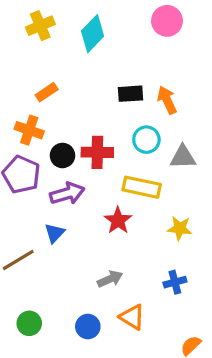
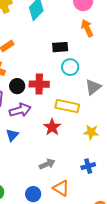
orange arrow: (167, 100) -> (87, 28), moved
cyan circle: (146, 140) -> (70, 67), moved
gray triangle: (183, 157) -> (93, 87), turned -36

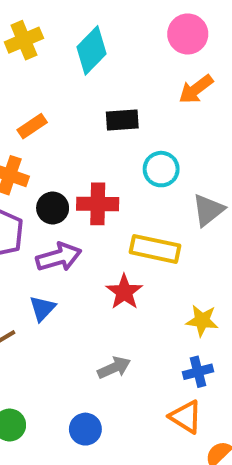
orange arrow: (87, 28) -> (196, 89), turned -102
black rectangle: (60, 47) -> (122, 120), moved
yellow star: (91, 132) -> (202, 321), moved
orange triangle: (61, 188) -> (186, 417), moved

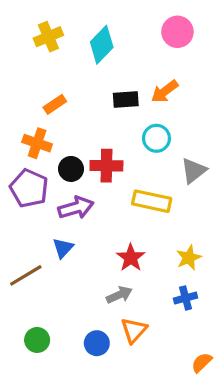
orange arrow: (196, 89) -> (165, 92), moved
red star: (124, 292) -> (131, 258), moved
yellow star: (202, 321) -> (189, 258), turned -30
orange triangle: (186, 417) -> (134, 330), moved, turned 40

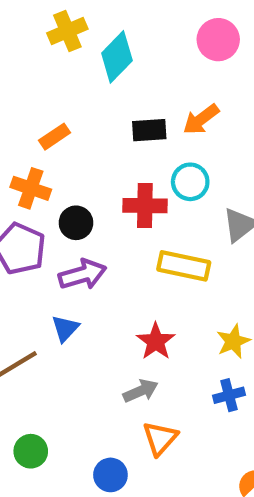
yellow cross: (48, 37) -> (67, 31), moved
red cross: (106, 166) -> (145, 206), moved
blue circle: (97, 343) -> (110, 475), moved

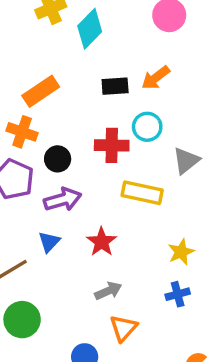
orange rectangle: (54, 137) -> (41, 91), size x1.5
red star: (156, 341) -> (102, 242), moved
green circle: (31, 451) -> (22, 320), moved, size x1.4

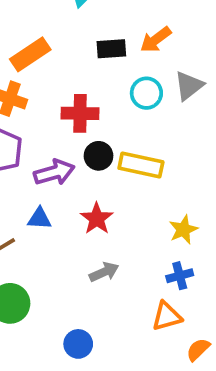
red cross: (112, 145) -> (80, 113), moved
black circle: (58, 159) -> (99, 156), moved
gray triangle: (186, 161) -> (189, 86), moved
blue triangle: (49, 242) -> (39, 219), turned 50
orange triangle: (124, 328) -> (167, 316), moved, turned 32

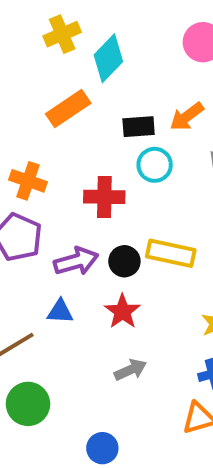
orange rectangle: (30, 54) -> (68, 109), moved
cyan circle: (146, 93) -> (155, 165), moved
black circle: (99, 156) -> (124, 261), moved

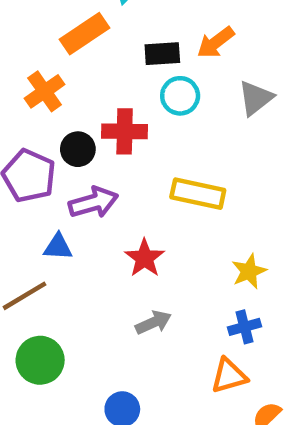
orange cross: (28, 181) -> (45, 91), moved, turned 36
black circle: (124, 261) -> (78, 149), moved
blue triangle: (60, 311) -> (58, 247), moved

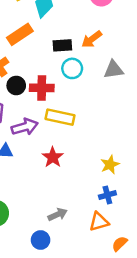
gray triangle: (256, 98) -> (114, 70), turned 30
black circle: (78, 149) -> (16, 85), moved
yellow rectangle: (198, 194) -> (60, 117), moved
gray arrow: (153, 322) -> (58, 214), moved

